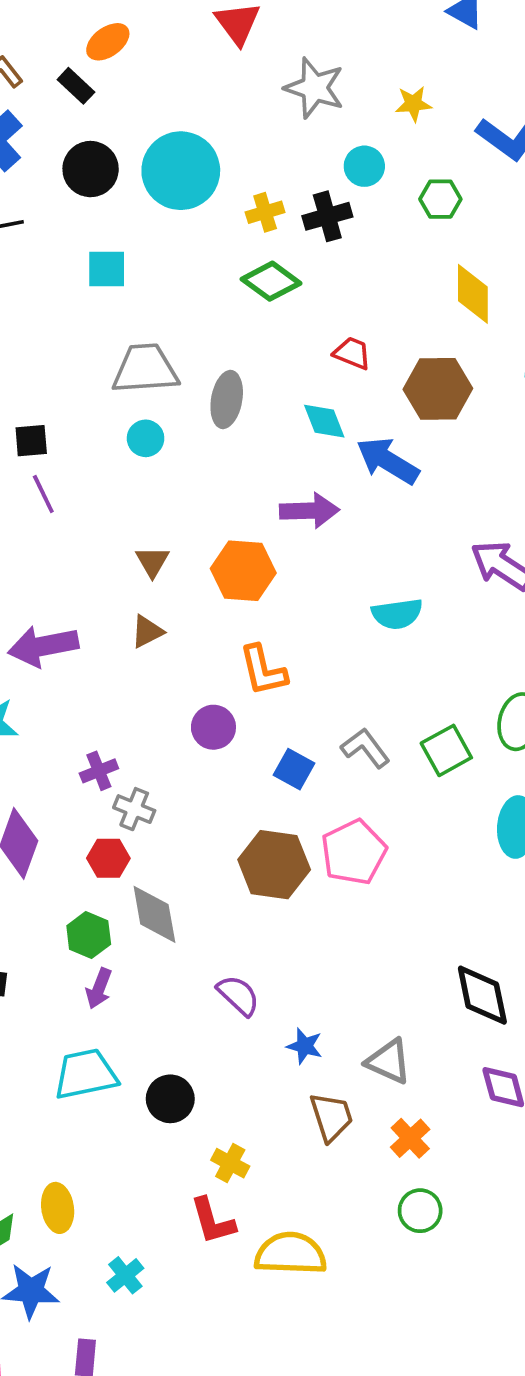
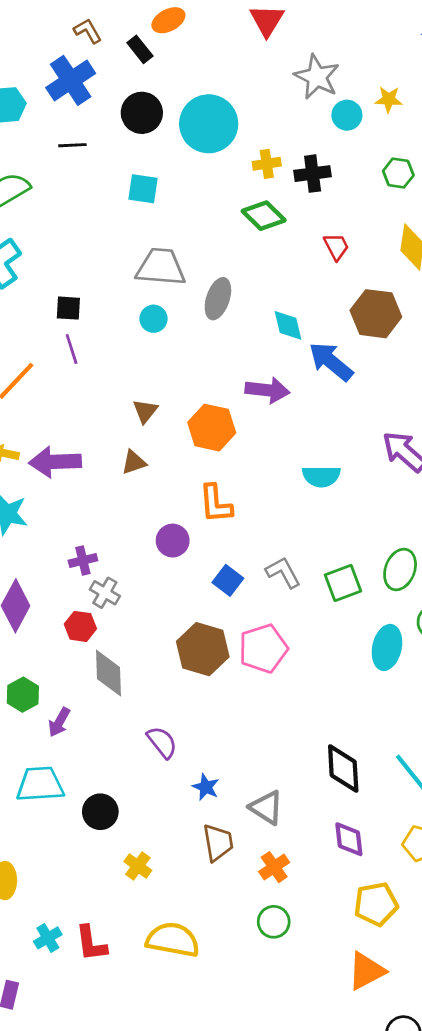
cyan circle: (364, 166) -> (347, 115), moved
red trapezoid: (352, 353) -> (336, 247), moved, turned 32
green hexagon: (89, 935) -> (23, 695), moved
red L-shape: (213, 1221) -> (91, 943), moved

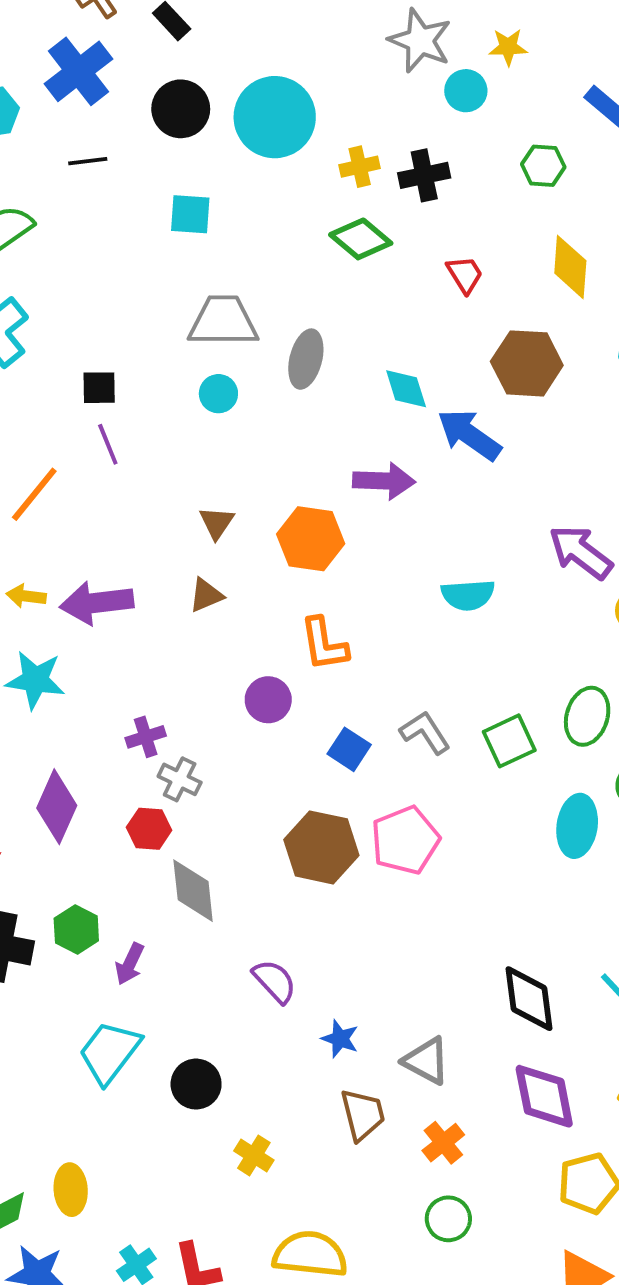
yellow star: (389, 99) -> (508, 47), moved
cyan trapezoid: (40, 784) -> (110, 1052), turned -45
purple diamond: (349, 839) -> (544, 1096), size x1.4

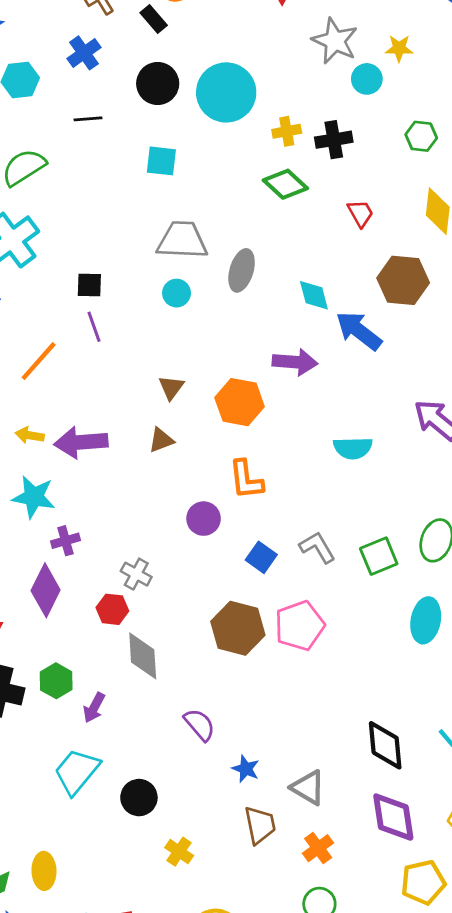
blue cross: (79, 71) -> (84, 53), size x0.7
purple cross: (146, 737) -> (65, 541), moved

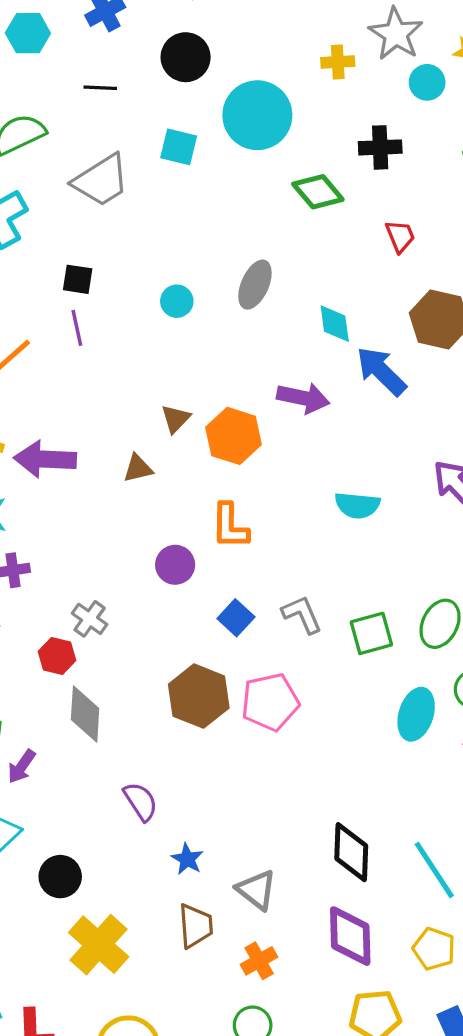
cyan circle: (226, 92) -> (257, 115), moved
yellow cross: (287, 131) -> (338, 62), moved
gray trapezoid: (182, 240) -> (101, 180), moved, turned 138
brown triangle: (171, 387) -> (176, 419), moved
yellow cross: (179, 852) -> (99, 945), size x1.8

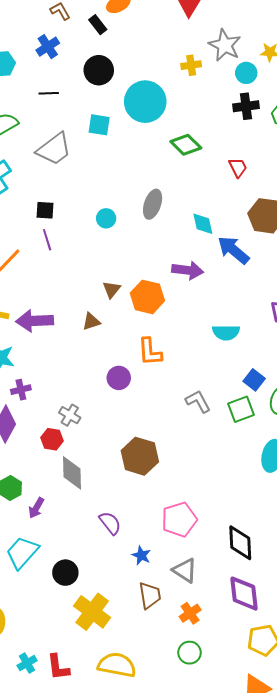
black cross: (380, 147) -> (246, 106), moved
blue square: (236, 618) -> (254, 380), moved
pink pentagon: (270, 702) -> (179, 519), moved

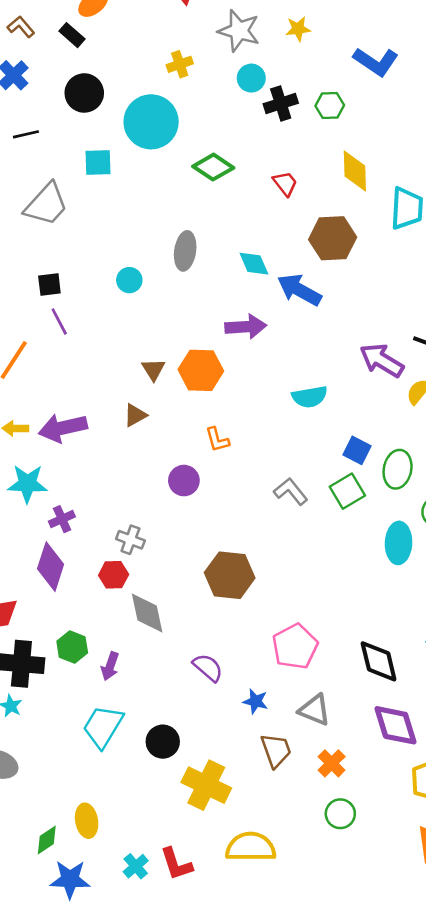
yellow cross: (191, 65) -> (180, 64), moved
cyan circle: (246, 73) -> (251, 78), moved
orange L-shape: (150, 352) -> (217, 440), size x0.7

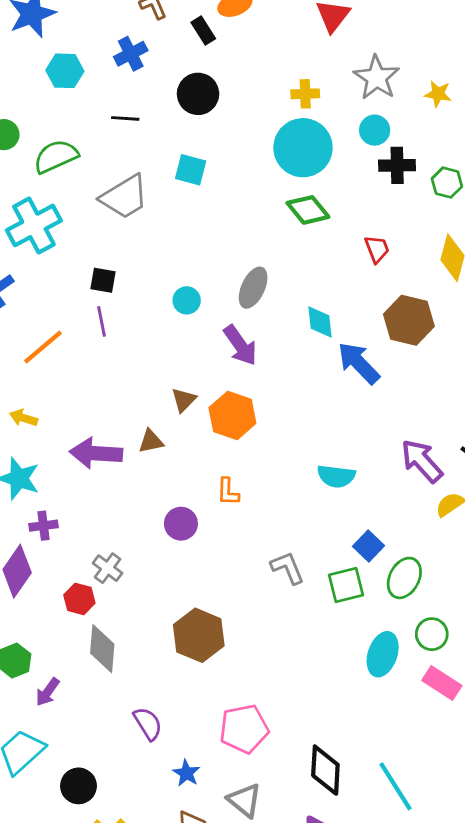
cyan circle: (151, 122) -> (303, 148), moved
purple arrow: (246, 327) -> (240, 345), moved, turned 42
purple arrow: (63, 428) -> (96, 453), moved

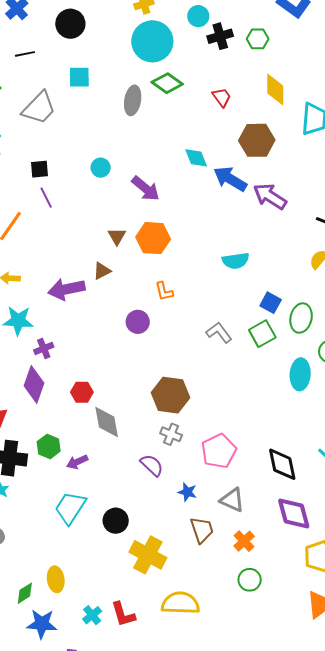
gray ellipse: (253, 288) -> (133, 100), moved
purple arrow: (422, 461) -> (270, 196), moved
gray cross: (108, 568) -> (171, 434), moved
purple arrow: (48, 692) -> (77, 462), turned 45

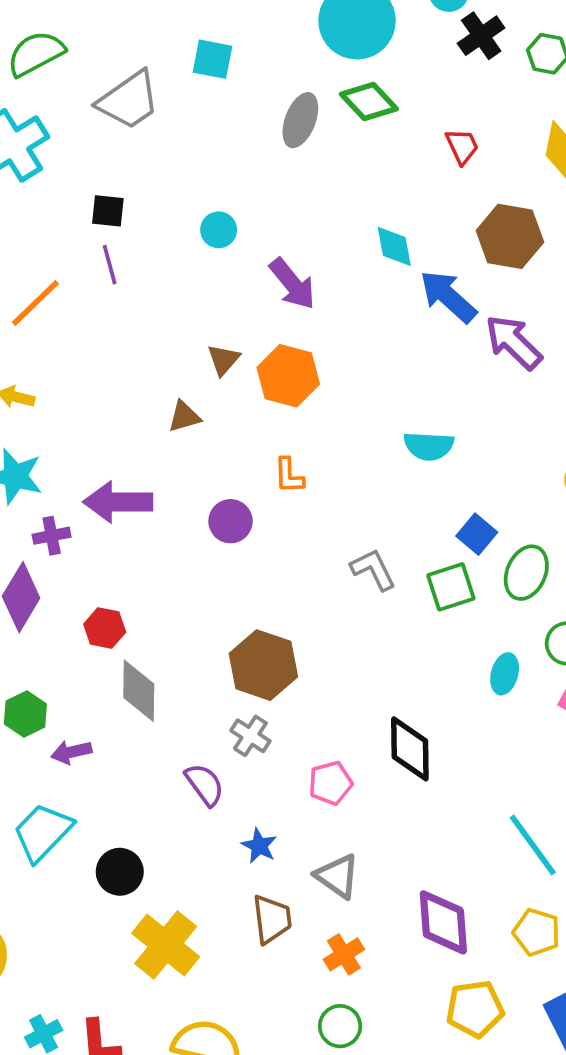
black cross: (220, 36) -> (481, 36), turned -30
purple arrow: (66, 289) -> (118, 502), moved
cyan ellipse: (300, 374) -> (505, 674), size x0.7
pink pentagon: (219, 451) -> (330, 783), size x0.7
black diamond: (282, 464) -> (410, 749), moved

